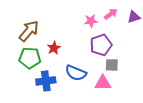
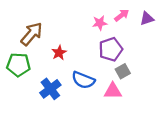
green pentagon: (30, 58) -> (18, 65), moved
gray square: (112, 65) -> (123, 71), turned -32
blue cross: (46, 81) -> (50, 89), turned -30

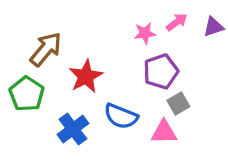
red star: (59, 53) -> (86, 76), size x1.5
green pentagon: (18, 65) -> (27, 94), turned 30

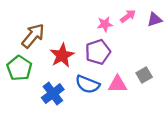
purple pentagon: (161, 72) -> (98, 52), moved
gray square: (178, 103) -> (144, 75), moved
pink triangle: (164, 132) -> (118, 84), moved

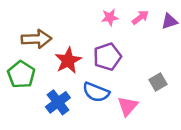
pink star: (105, 24) -> (110, 17), moved
brown arrow: (33, 36) -> (36, 39), turned 48
pink triangle: (118, 84) -> (128, 106), moved, turned -48

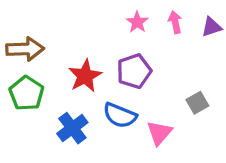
pink star: (110, 17) -> (137, 22), turned -30
pink arrow: (140, 17) -> (175, 22), turned -66
brown arrow: (36, 39) -> (25, 49), moved

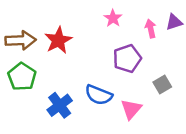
pink arrow: (175, 22) -> (151, 29), moved
purple pentagon: (134, 71) -> (127, 58), moved
red star: (85, 76) -> (58, 40), moved

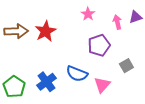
green pentagon: (22, 77) -> (14, 87), moved

